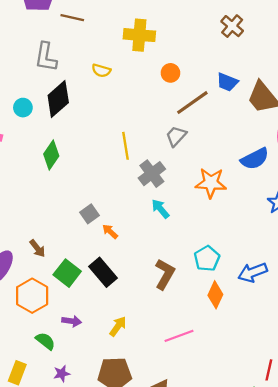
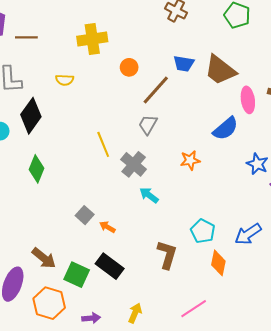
orange star: (211, 183) -> (190, 160), size x0.7
brown arrow: (37, 248) -> (44, 258), size x1.4

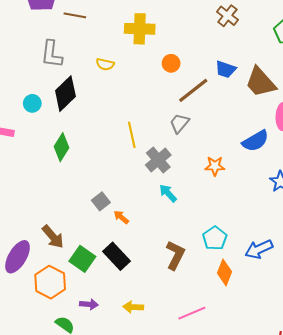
yellow arrow: (135, 313) -> (133, 307), turned -120

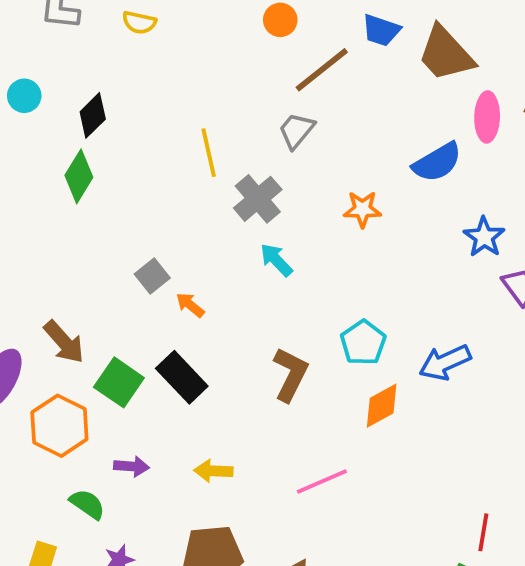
yellow semicircle: (105, 64) -> (139, 22), moved
black diamond: (65, 94) -> (93, 115), moved, size x0.7
orange diamond: (224, 272) -> (382, 406), turned 40

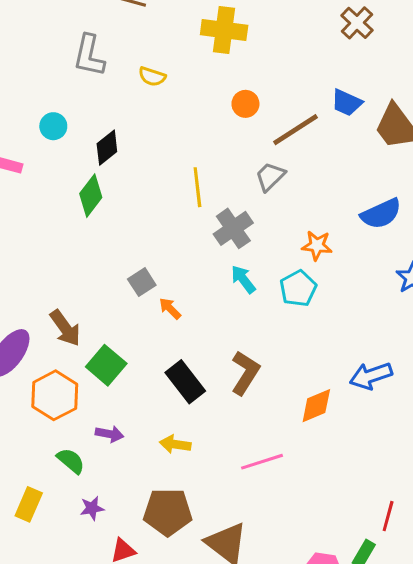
orange circle: (280, 20) -> (245, 104), moved
cyan pentagon: (363, 343) -> (298, 288), moved
black rectangle: (182, 377) -> (185, 382), moved

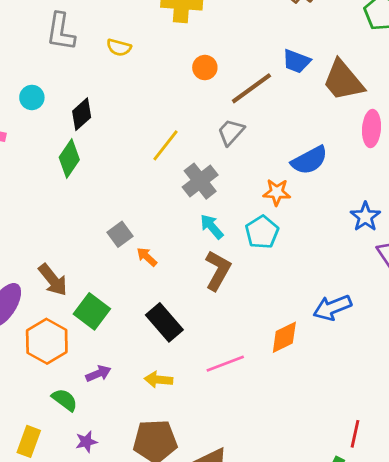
yellow line: (197, 187) -> (166, 145), turned 48
blue semicircle: (381, 214) -> (309, 160), moved
brown L-shape: (245, 373) -> (218, 270), moved
purple arrow: (110, 434) -> (98, 374), turned -30
pink line: (262, 462) -> (225, 364), moved

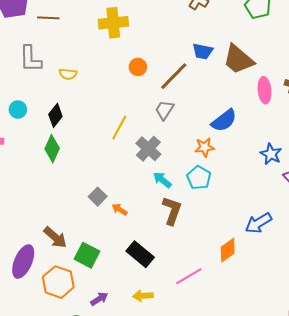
yellow semicircle: (119, 47) -> (68, 74), moved

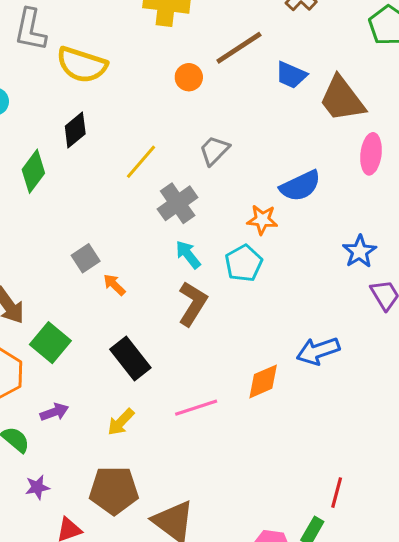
yellow semicircle: (68, 74) -> (82, 65), size x1.8
brown line: (174, 76) -> (239, 48), moved
black diamond: (55, 115) -> (75, 130), moved
yellow arrow: (143, 296) -> (121, 422), turned -54

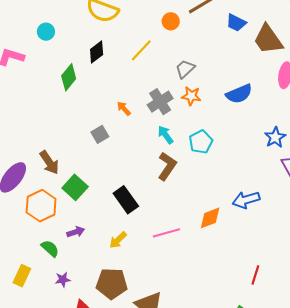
yellow line: (141, 162) -> (141, 50), moved
orange star: (262, 220) -> (191, 96), moved
orange arrow: (114, 285) -> (124, 109), moved
red line: (337, 493) -> (255, 275), moved

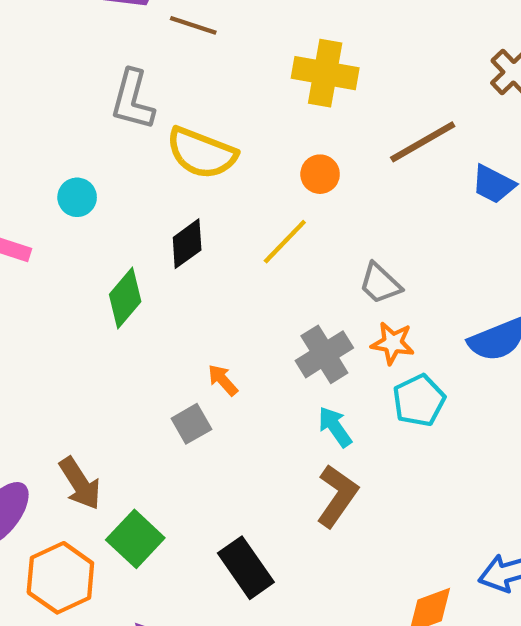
orange circle: (171, 21) -> (320, 174), moved
gray trapezoid: (185, 69) -> (380, 283), turned -95
orange arrow: (124, 109) -> (223, 380), moved
cyan pentagon: (201, 142) -> (419, 400), moved

